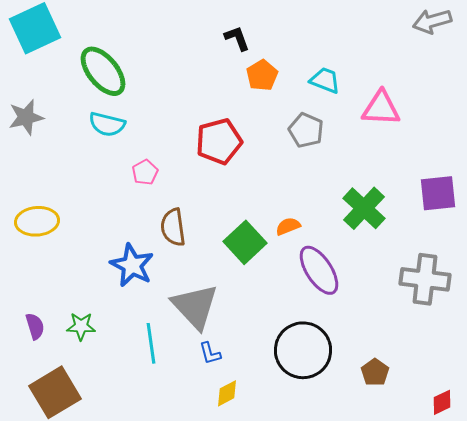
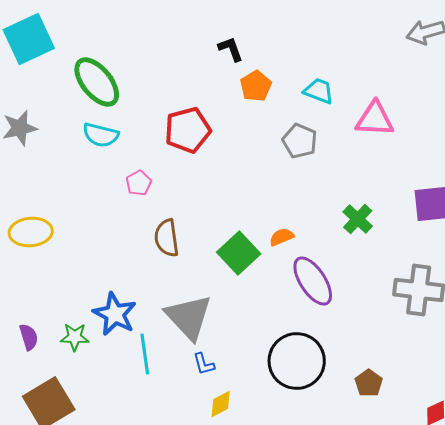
red pentagon: (219, 141) -> (188, 130), moved
green cross: (364, 208) -> (358, 219), size x0.7
blue star: (132, 265) -> (115, 314), moved

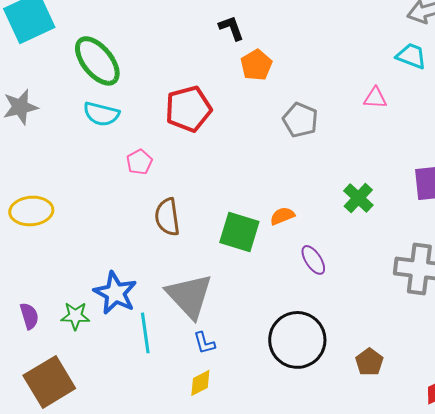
cyan trapezoid: (319, 91) -> (411, 56), moved
pink triangle: (375, 119) -> (375, 98), size x0.6
green square: (239, 253) -> (239, 232), turned -30
purple ellipse: (313, 281) -> (313, 260), size x0.6
yellow diamond: (221, 404) -> (200, 383), moved

